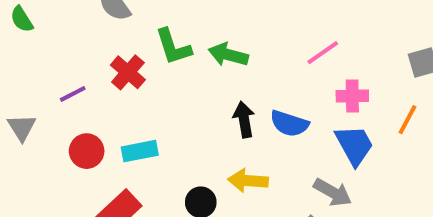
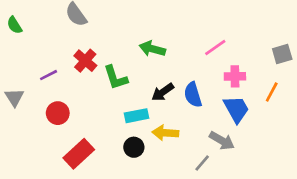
green L-shape: (173, 47) -> (115, 78), moved
black arrow: (244, 120) -> (163, 92), turned -115
blue semicircle: (289, 124) -> (193, 95), turned 55
cyan rectangle: (140, 151) -> (136, 116), moved

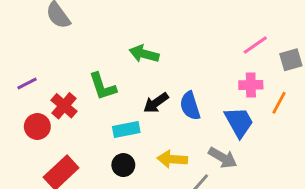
pink line: (215, 47) -> (255, 45), moved
red cross: (85, 61) -> (64, 106), moved
pink cross: (235, 76) -> (251, 85), moved
yellow arrow: (165, 133) -> (172, 159), moved

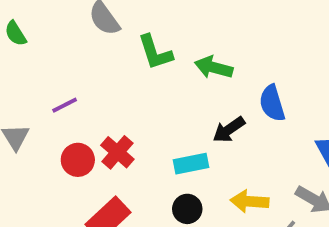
green L-shape: (103, 86) -> (155, 52), moved
red cross: (64, 106) -> (117, 152), moved
blue semicircle: (190, 106) -> (272, 103), moved

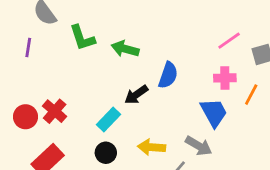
blue semicircle: (272, 103) -> (168, 75), turned -144
purple line: (65, 105) -> (28, 47), moved, turned -54
cyan rectangle: (191, 164) -> (109, 120), turned -35

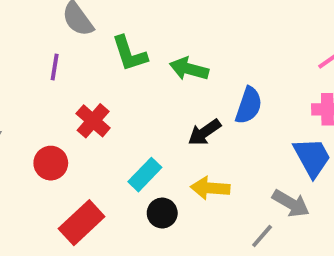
red cross: (55, 111) -> (93, 121), moved
cyan rectangle: (109, 120) -> (145, 175), moved
yellow arrow: (151, 147) -> (210, 188), moved

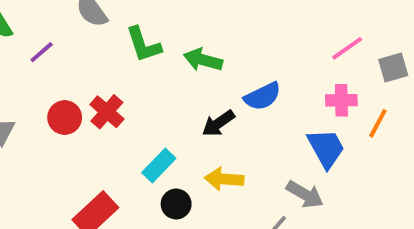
purple line: (55, 67) -> (42, 52), moved, turned 40
blue semicircle: (249, 105) -> (263, 96), turned 45
red circle: (51, 163) -> (65, 118), moved

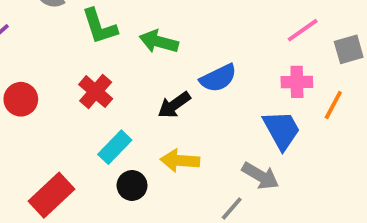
red cross: (107, 112) -> (96, 92), moved

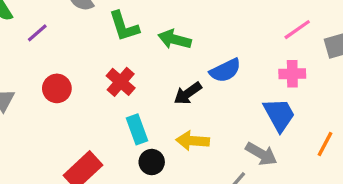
orange line: (333, 105) -> (325, 144), moved
cyan rectangle: (115, 147) -> (137, 129), turned -64

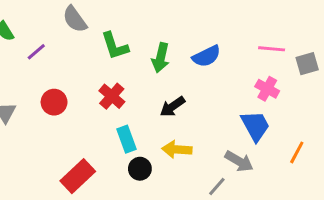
pink line: (297, 30) -> (272, 49), turned 40
green arrow: (175, 39) -> (161, 58), turned -92
blue semicircle: (225, 70) -> (206, 56), moved
pink cross: (292, 74) -> (267, 89), turned 30

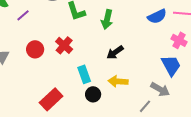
blue semicircle: (206, 56) -> (157, 16), moved
red cross: (112, 96) -> (64, 45), moved

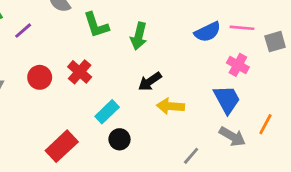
cyan rectangle: (84, 74) -> (107, 112), turned 66
yellow arrow: (118, 81) -> (170, 106), moved
gray arrow: (160, 89) -> (232, 137), moved

